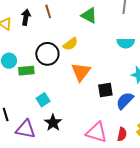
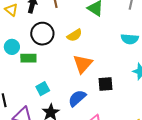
black circle: (47, 54) -> (42, 34), moved
blue semicircle: (125, 101) -> (77, 98), moved

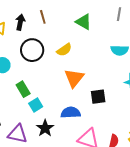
green rectangle: (28, 58) -> (23, 89), moved, turned 63
blue semicircle: (77, 98) -> (71, 113), turned 42

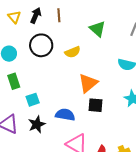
orange triangle: (74, 78) -> (88, 83), moved
green rectangle: (23, 89) -> (14, 81), moved

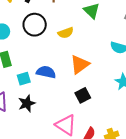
black square: (95, 105) -> (83, 95), moved, turned -35
blue semicircle: (65, 115) -> (46, 72), moved

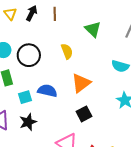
black circle: (35, 25) -> (29, 55), moved
yellow semicircle: (66, 33) -> (67, 51), turned -91

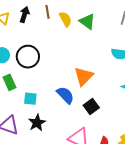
yellow semicircle: (67, 51) -> (65, 19), moved
blue semicircle: (47, 91) -> (65, 95), moved, turned 42
cyan square: (25, 97) -> (30, 99), turned 32

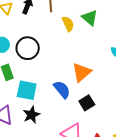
yellow semicircle: (65, 19) -> (68, 24), moved
cyan square: (30, 99) -> (27, 90), size x1.5

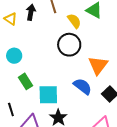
black circle: (28, 48) -> (69, 45), moved

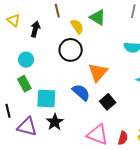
black arrow: (31, 12) -> (35, 29), moved
cyan circle: (14, 56) -> (26, 60), moved

